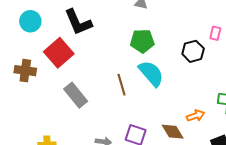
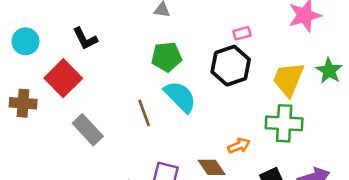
black L-shape: (78, 22) -> (85, 39), size x0.7
pink rectangle: (215, 33) -> (242, 33), moved, turned 64
black hexagon: (193, 51) -> (231, 66), size x1.4

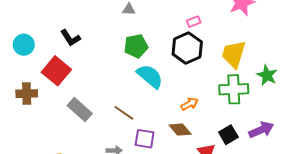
green star: (329, 71) -> (267, 75), moved
brown line: (144, 113) -> (124, 113), moved, turned -30
orange arrow: (239, 146) -> (190, 104), moved

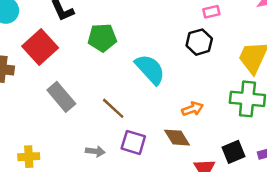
green pentagon: (136, 46) -> (102, 38), moved
black hexagon: (187, 48) -> (199, 42), size x0.7

